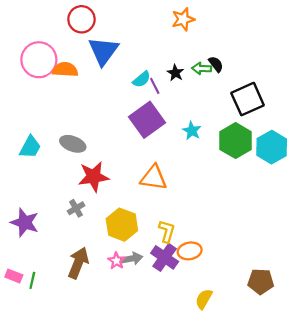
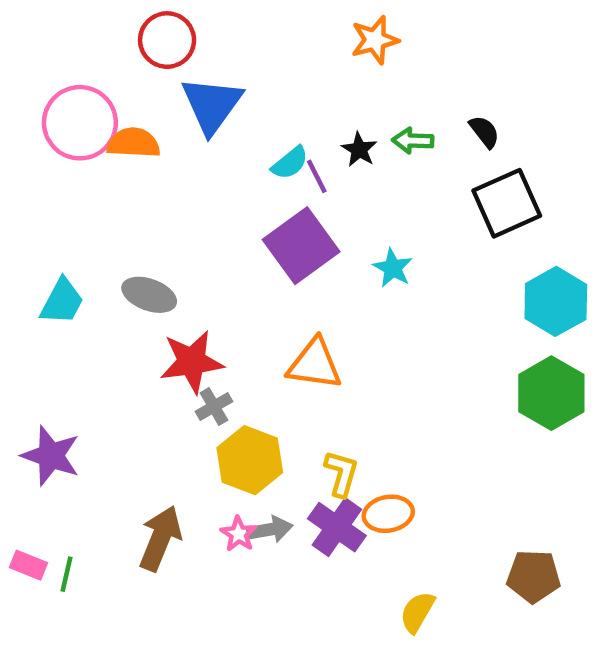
black semicircle: (216, 64) -> (484, 132), moved
green hexagon: (236, 141) -> (551, 393), moved
gray cross: (76, 208) -> (214, 407), moved

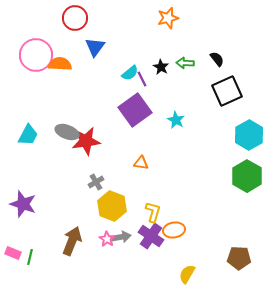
blue triangle: (212, 105) -> (95, 47), size x0.7
red star: (192, 362) -> (86, 141), moved
orange triangle: (315, 364) -> (141, 163), size x0.6

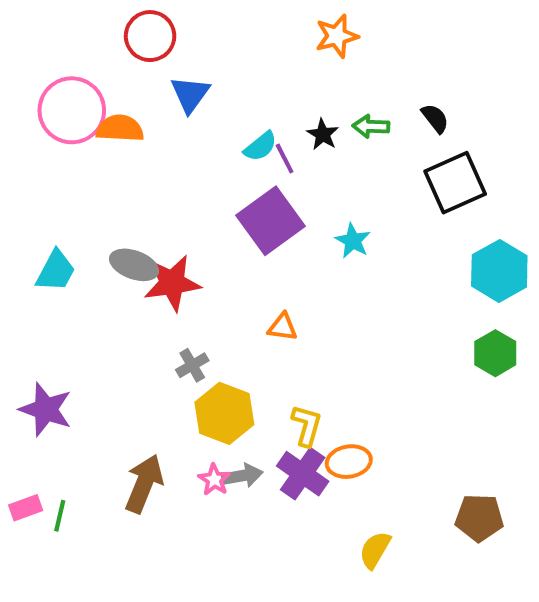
green hexagon: (247, 176) -> (495, 353), size x0.7
pink rectangle: (13, 253) -> (26, 508), turned -42

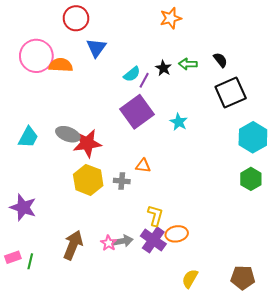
purple line: (285, 158) -> (144, 80), turned 56
gray cross: (192, 365) -> (122, 181), moved, turned 35
yellow hexagon: (224, 413) -> (88, 180), moved
brown pentagon: (479, 518) -> (243, 278), moved

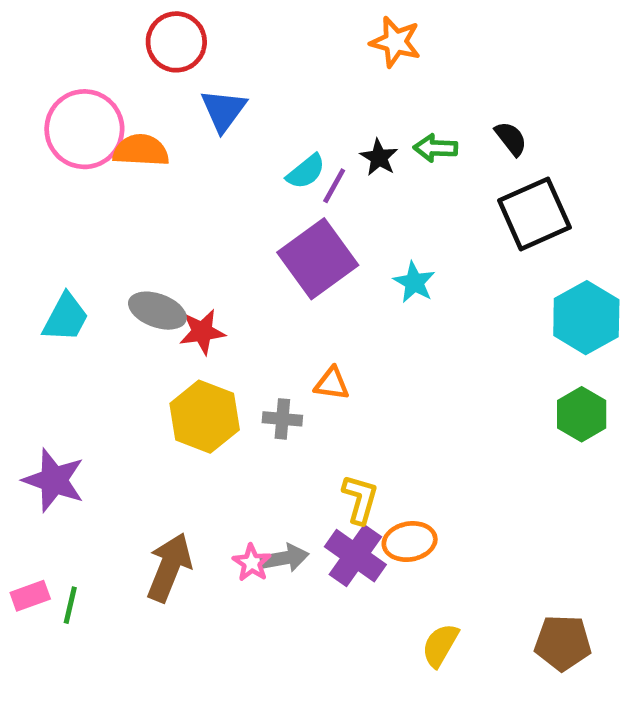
orange star: (171, 18) -> (395, 42), turned 30
red star: (87, 143) -> (202, 332), size x0.7

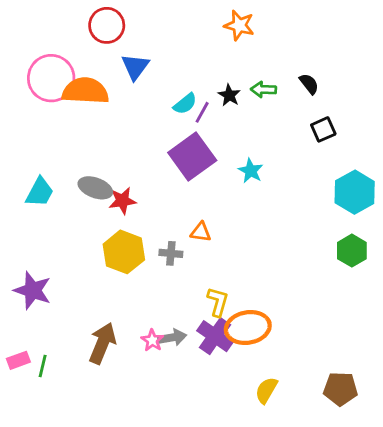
orange semicircle: (141, 150) -> (85, 91), size x1.4
black square: (534, 214) -> (323, 129), size x0.6
orange ellipse: (410, 542) -> (248, 328), size x1.4

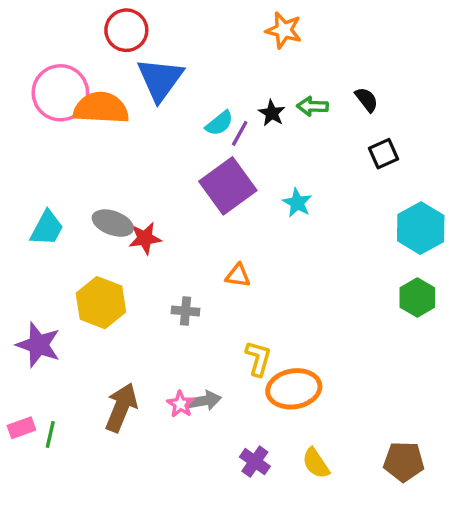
blue triangle: (135, 67) -> (160, 79), size x1.4
yellow hexagon: (124, 252) -> (101, 303), moved
gray cross: (171, 253) -> (186, 311), moved
purple cross: (215, 336) -> (255, 462), moved, size x0.7
yellow semicircle: (266, 390) -> (316, 463), turned -64

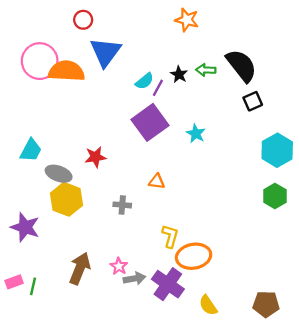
red circle: (126, 30) -> (83, 20), size x0.7
black semicircle: (367, 100) -> (242, 66), size x2.0
gray ellipse: (113, 223) -> (59, 174), moved
gray arrow: (204, 401) -> (134, 279), moved
purple cross: (255, 462) -> (168, 284), moved, size x1.6

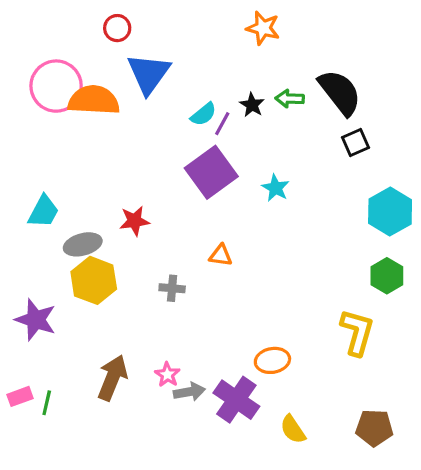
gray ellipse: (59, 174) -> (83, 244), turned -35
yellow L-shape: (170, 236) -> (357, 332), moved, size x1.4
orange ellipse: (194, 256) -> (272, 360), size x0.7

